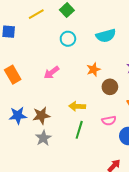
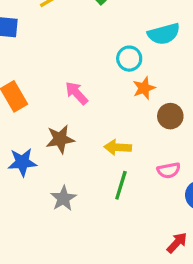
cyan circle: (68, 39) -> (129, 59), moved
pink arrow: (52, 73) -> (77, 93), turned 84
brown star: (41, 116) -> (60, 139), moved

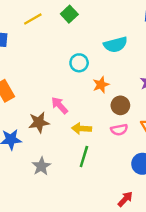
cyan circle: (129, 59) -> (79, 63), moved
pink arrow: (77, 93) -> (60, 105), moved
pink semicircle: (169, 170) -> (119, 130), moved

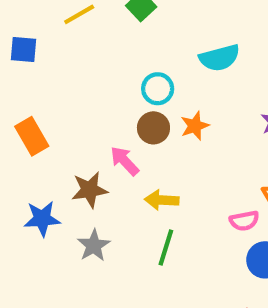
brown circle: (120, 105) -> (153, 128), moved
pink semicircle: (119, 130) -> (244, 221), moved
gray star: (41, 166) -> (94, 245), moved

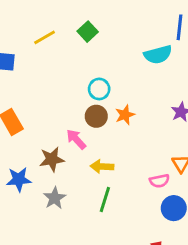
cyan semicircle: (220, 58) -> (158, 55), moved

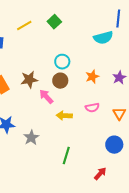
orange star: (125, 115) -> (92, 77), moved
brown star: (52, 159) -> (29, 80), moved
pink semicircle: (159, 181) -> (92, 108), moved
green line: (105, 200) -> (66, 156), moved

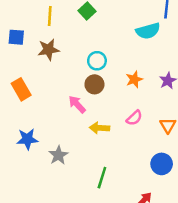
yellow line: (24, 26) -> (50, 16), turned -56
brown star: (29, 80) -> (48, 50), moved
pink semicircle: (92, 108) -> (134, 118), turned -32

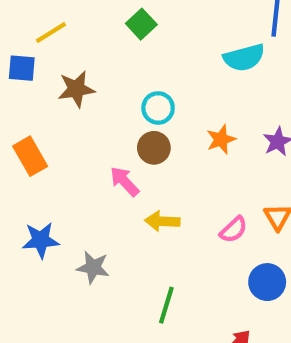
yellow line: (50, 16) -> (51, 32), moved, turned 54
pink semicircle: (134, 118) -> (234, 230), moved
gray star: (58, 155) -> (93, 267), turned -30

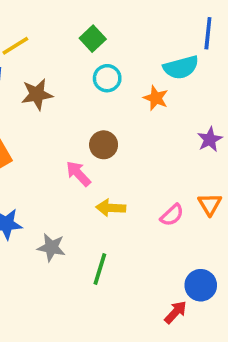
cyan circle: (158, 108) -> (107, 78), moved
orange star: (221, 139) -> (156, 98), moved, turned -30
blue circle: (267, 282) -> (201, 285), moved
green line: (166, 305) -> (100, 269), moved

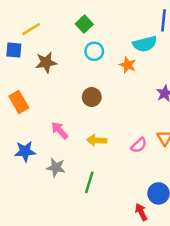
pink arrow: (78, 174) -> (60, 130), moved
red arrow: (176, 312) -> (141, 212), turned -70

